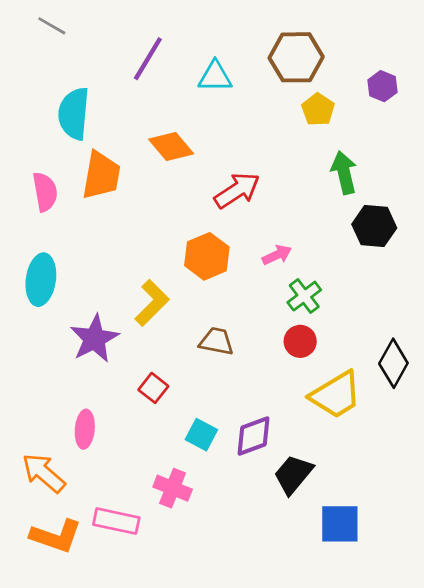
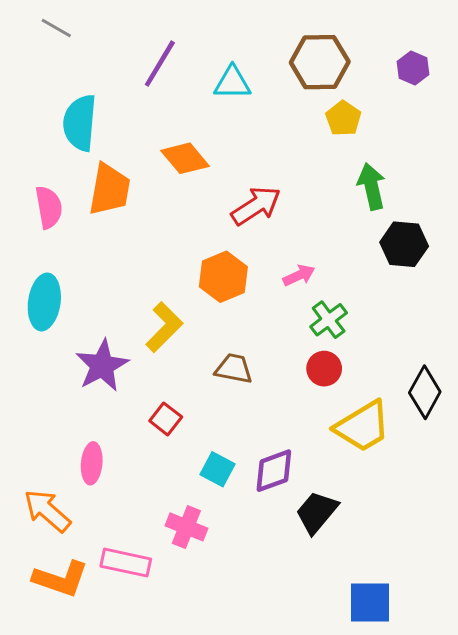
purple hexagon: (382, 86) -> (413, 68), moved
blue square: (340, 524) -> (370, 602), moved

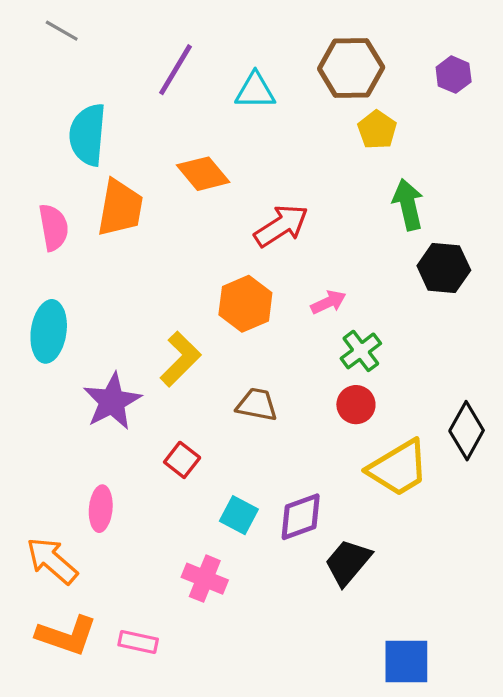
pink rectangle: (126, 563) -> (138, 642), moved, size x0.7

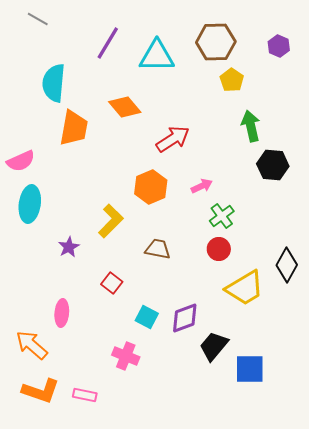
cyan triangle: (255, 91) -> (157, 56), size x1.4
pink semicircle: (54, 227) -> (21, 161), moved, turned 76
purple star: (112, 401) -> (69, 247), size x0.6
blue square: (406, 662) -> (250, 369), moved

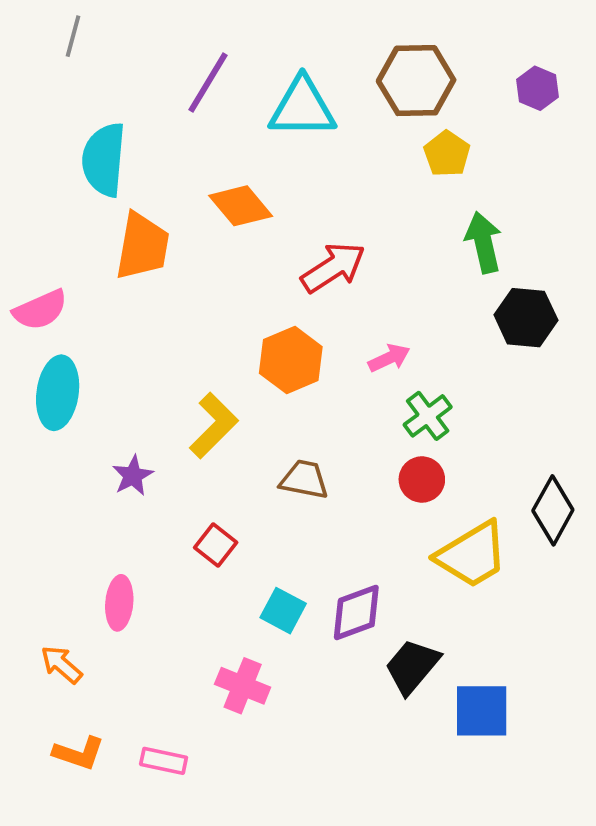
gray line: (38, 19) -> (73, 36), turned 75
orange arrow: (32, 345) -> (61, 665), size x0.7
orange L-shape: (41, 391) -> (79, 753), size x0.7

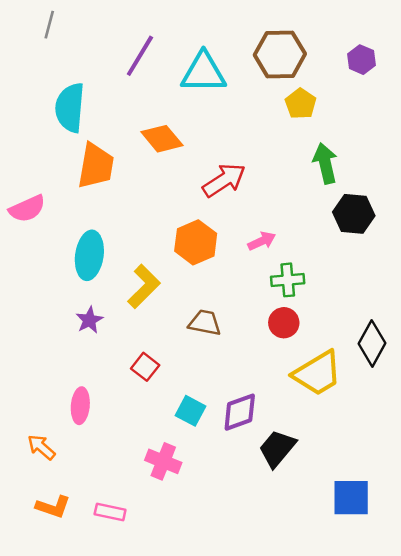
cyan ellipse: (58, 393) -> (89, 255), moved
green cross: (428, 416) -> (288, 280), turned 32
blue square: (482, 711) -> (351, 498), moved

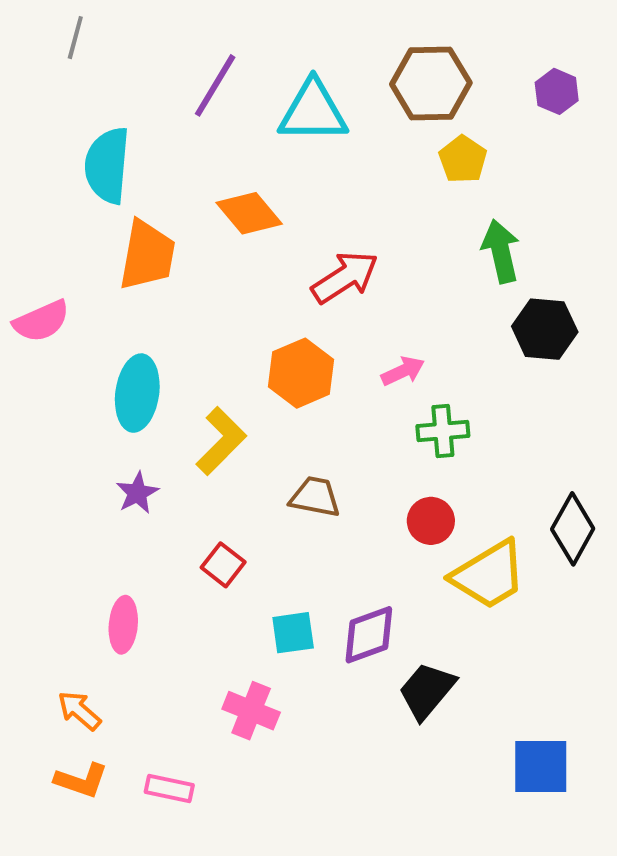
red circle: (284, 323) -> (431, 521), moved
cyan square: (190, 411) -> (293, 633), turned -36
orange arrow: (41, 447) -> (79, 711), moved

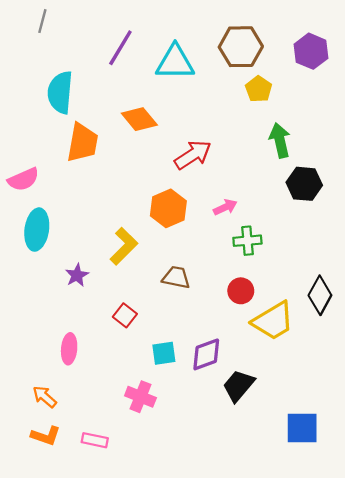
purple hexagon: (557, 91) -> (311, 51), size x1.4
cyan ellipse: (137, 393) -> (37, 230), moved

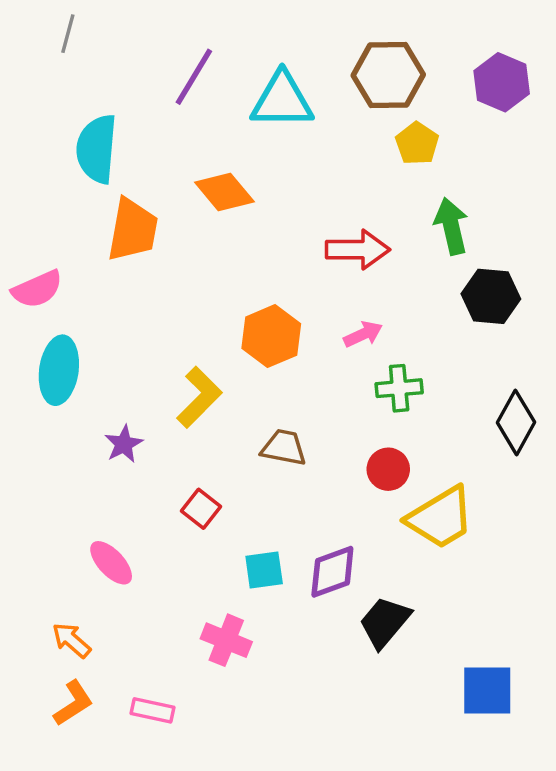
red arrow: (193, 155) -> (358, 250), moved, turned 33
black diamond: (320, 295) -> (516, 422), moved
pink ellipse: (69, 349) -> (111, 563), turned -48
orange L-shape: (46, 436) -> (73, 703), turned -52

